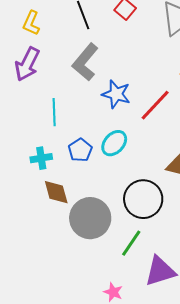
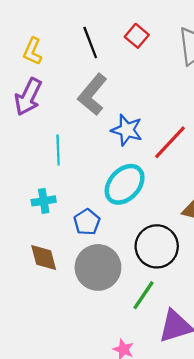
cyan ellipse: (114, 143) -> (125, 184), size x1.4
blue pentagon: (80, 150) -> (87, 222), moved
brown diamond: (56, 192) -> (44, 257), moved

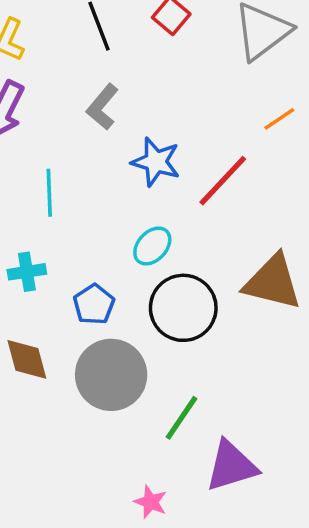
gray L-shape: (92, 95) -> (102, 107), size x0.7
cyan ellipse: (125, 184) -> (152, 246), size x0.6
black circle: (157, 246) -> (183, 308), moved

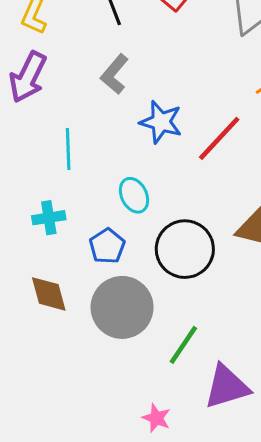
cyan ellipse: (152, 246) -> (134, 195), moved, turned -68

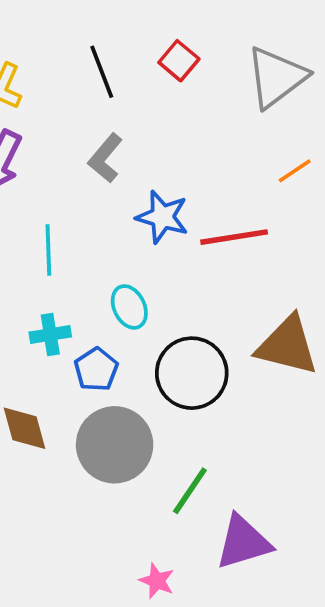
red line: (219, 138) -> (234, 237), turned 38
cyan cross: (49, 218) -> (50, 335), moved

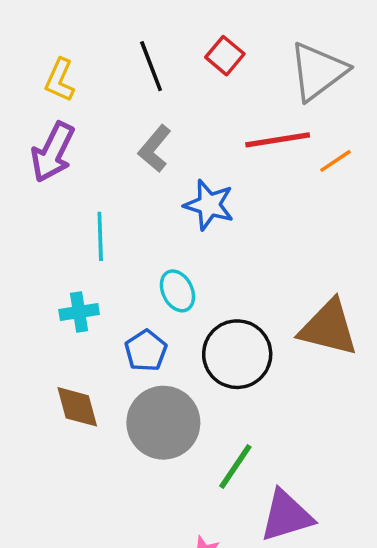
red line: (234, 237) -> (278, 140), moved
cyan cross: (50, 335) -> (79, 312), moved

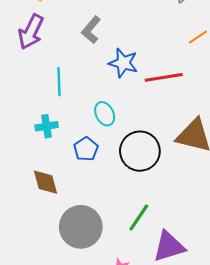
red line: (278, 140) -> (164, 77), moved
gray circle: (163, 423) -> (81, 227), moved

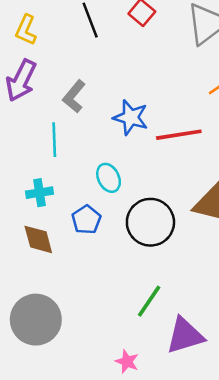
gray L-shape: (91, 30) -> (74, 96), moved
brown diamond: (46, 182) -> (38, 239), moved
gray circle: (81, 227) -> (36, 320), moved

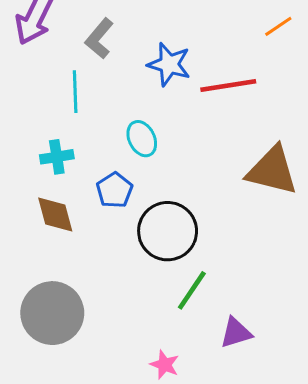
black circle: (150, 222) -> (168, 231), moved
purple triangle: (185, 336) -> (236, 333), size x0.7

